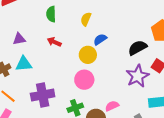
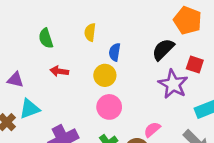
purple triangle: (19, 39) -> (15, 80), turned 40
blue semicircle: (100, 39) -> (115, 52), turned -32

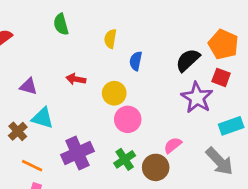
orange pentagon: (188, 20) -> (223, 44), moved
green semicircle: (46, 38) -> (61, 24), moved
yellow circle: (105, 75) -> (114, 93), moved
cyan triangle: (30, 109) -> (43, 118), turned 35

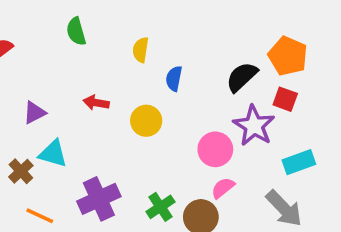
purple triangle: (29, 86) -> (35, 113), turned -42
pink circle: (128, 119) -> (215, 149), moved

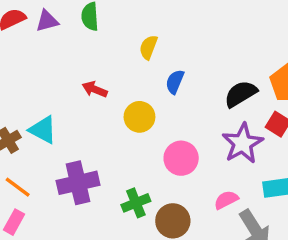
purple triangle: (35, 113) -> (47, 21), moved
pink circle: (215, 149) -> (181, 158), moved
pink semicircle: (223, 188) -> (226, 200), moved

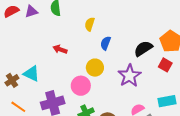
yellow circle: (139, 117) -> (95, 68), moved
purple star: (243, 143) -> (129, 76), moved
pink circle: (181, 158) -> (81, 86), moved

